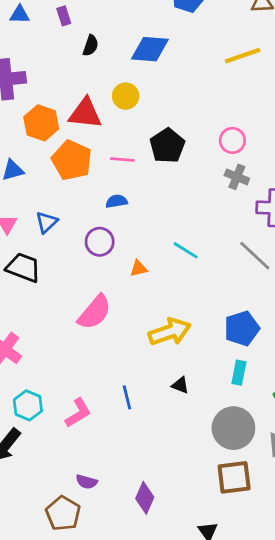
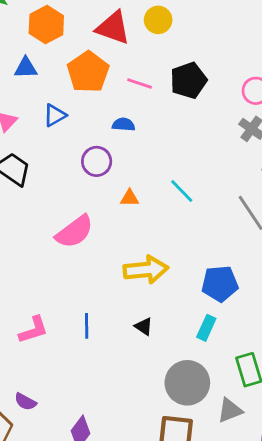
orange hexagon: (41, 123) -> (46, 24), moved
blue triangle: (47, 222) -> (55, 115), moved

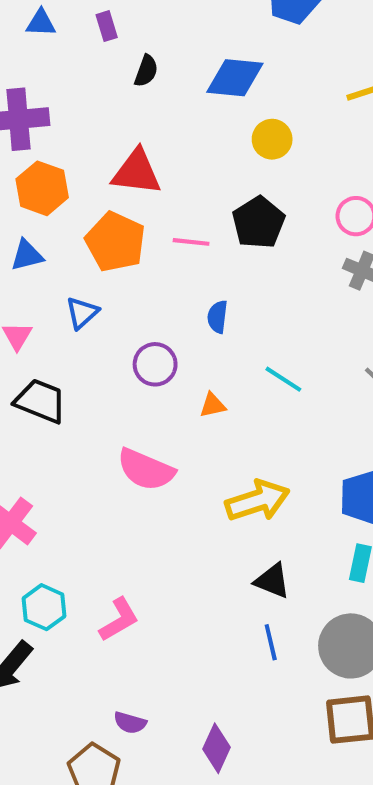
yellow circle: (158, 20) -> (272, 139), moved
blue semicircle: (124, 124) -> (217, 317), moved, turned -75
pink semicircle: (74, 232) -> (146, 470), turned 72
blue line: (87, 326) -> (271, 642), moved
black triangle: (144, 327) -> (272, 581), size x1.4

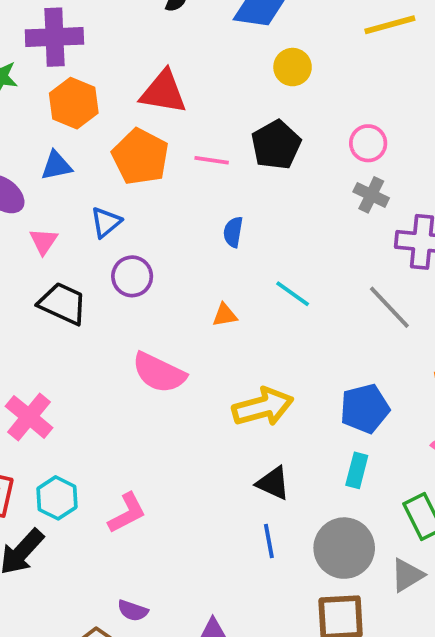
purple circle: (155, 364) -> (132, 276), moved

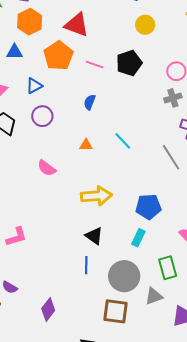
gray cross: (371, 195) -> (173, 98), turned 36
blue semicircle: (233, 232) -> (90, 102), moved
pink semicircle: (159, 373) -> (47, 168), size x0.7

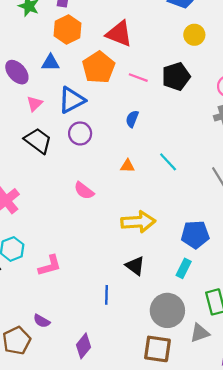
blue triangle: (34, 86) -> (72, 100), size x1.5
blue line: (86, 265) -> (106, 295), moved

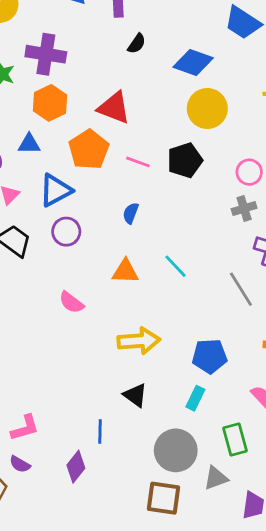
yellow circle: (194, 35) -> (207, 108), size x1.5
orange triangle: (127, 166) -> (125, 272), size x1.5
pink L-shape: (50, 266) -> (25, 428), moved
purple diamond: (83, 346) -> (76, 467), moved

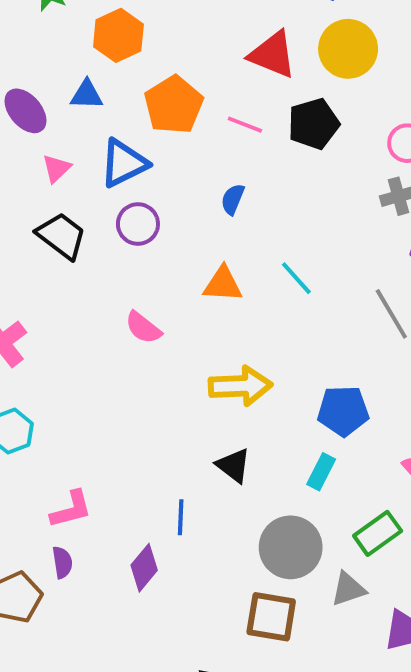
red triangle: (114, 108) -> (273, 55), moved
green rectangle: (235, 439) -> (378, 533), turned 68
purple semicircle: (20, 464) -> (62, 562), turned -130

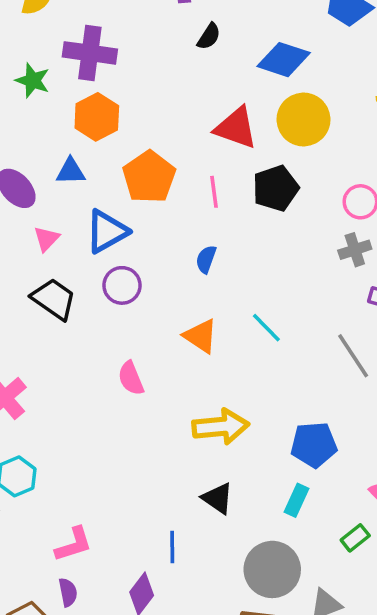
pink line: (245, 125) -> (214, 192), turned 64
orange triangle: (223, 284) -> (201, 336), turned 33
pink semicircle: (143, 328) -> (131, 378), turned 32
green rectangle: (378, 533) -> (355, 538), moved, size x0.7

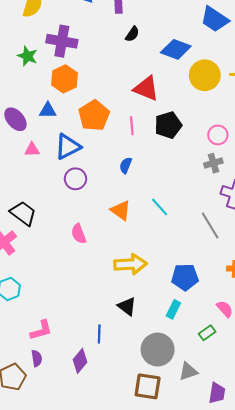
yellow circle: (303, 119) -> (205, 75), moved
pink triangle: (46, 239) -> (32, 150), turned 42
black trapezoid: (54, 299) -> (23, 213), moved

